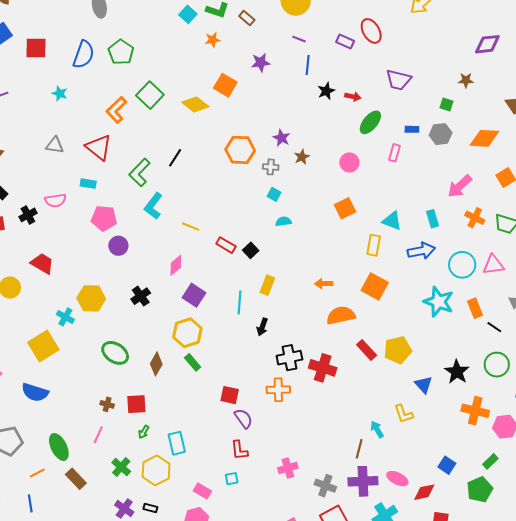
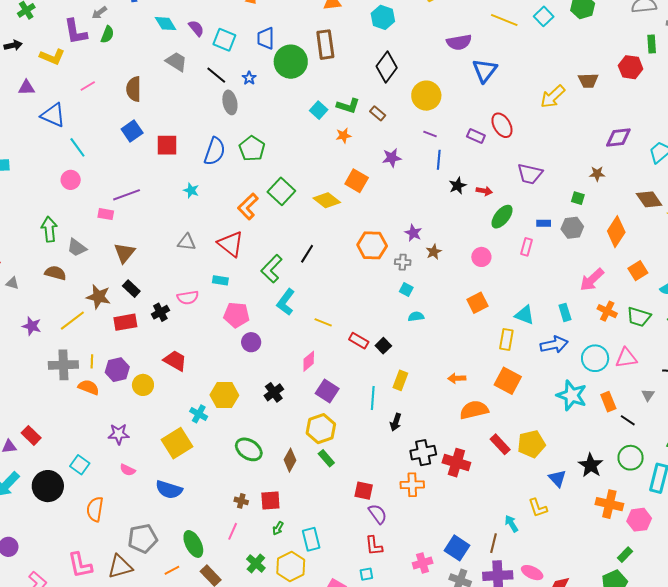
orange diamond: (484, 138) -> (616, 232), turned -60
blue square: (447, 465) -> (457, 548), moved, size x1.4

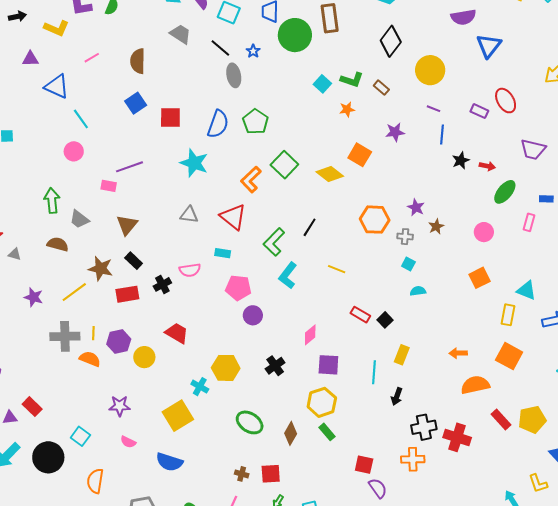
cyan star: (191, 190) -> (194, 163), size x1.8
yellow line: (323, 322) -> (337, 269), moved
purple square: (327, 391) -> (328, 365), turned -30

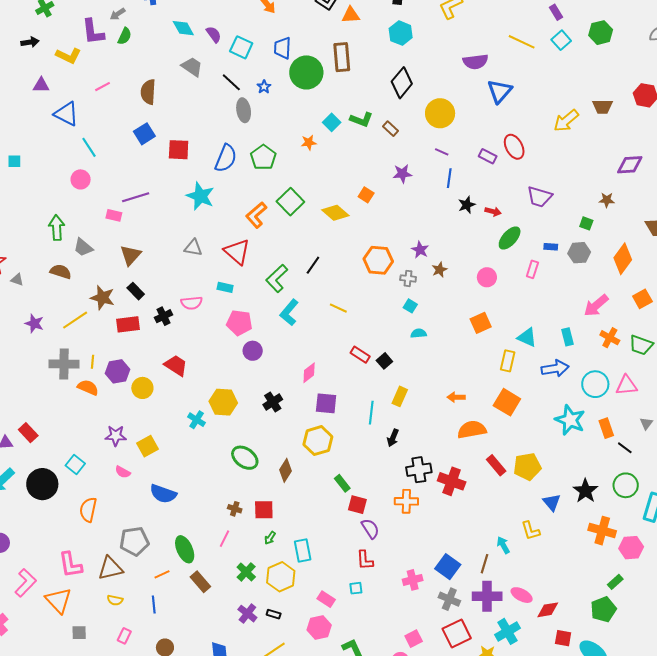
orange star: (347, 109) -> (309, 142), moved
orange square: (360, 155) -> (366, 195), size x0.7
yellow square: (178, 416) -> (147, 446), moved, size x0.7
green rectangle: (327, 432) -> (342, 483), moved

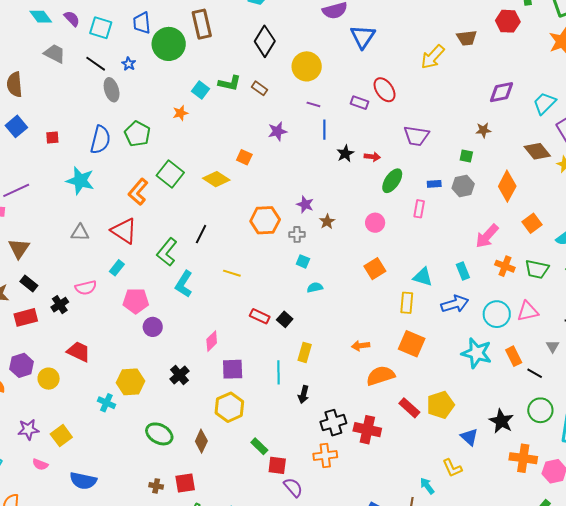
red square: (179, 150) -> (52, 138), size x0.6
cyan rectangle: (225, 287) -> (117, 268), turned -56

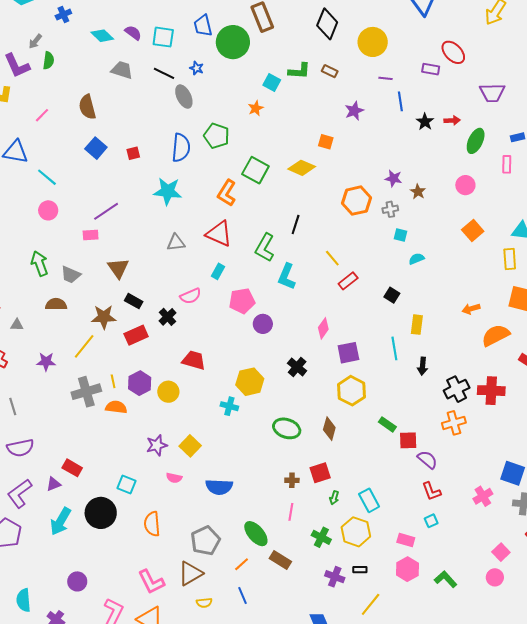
yellow line: (232, 273) -> (332, 258), turned 42
red rectangle: (260, 316) -> (348, 281), moved, turned -54

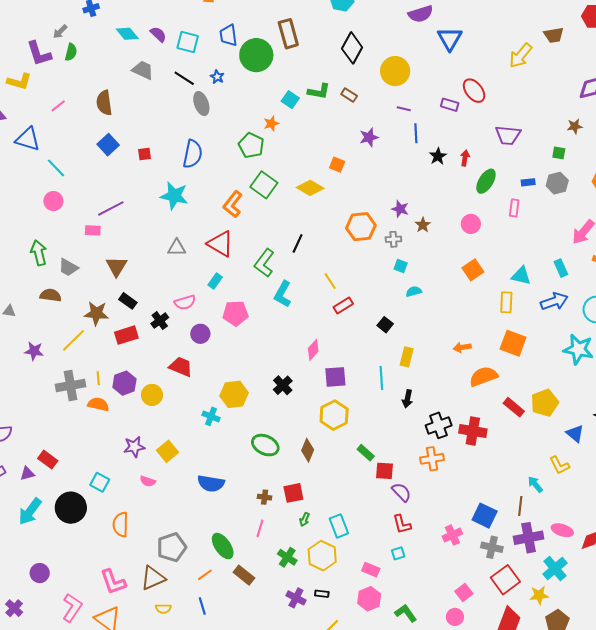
red arrow: (452, 120) -> (465, 158), turned -84
green pentagon: (217, 136) -> (251, 145), moved
purple circle: (263, 324) -> (200, 334), moved
blue semicircle: (219, 487) -> (211, 483), moved

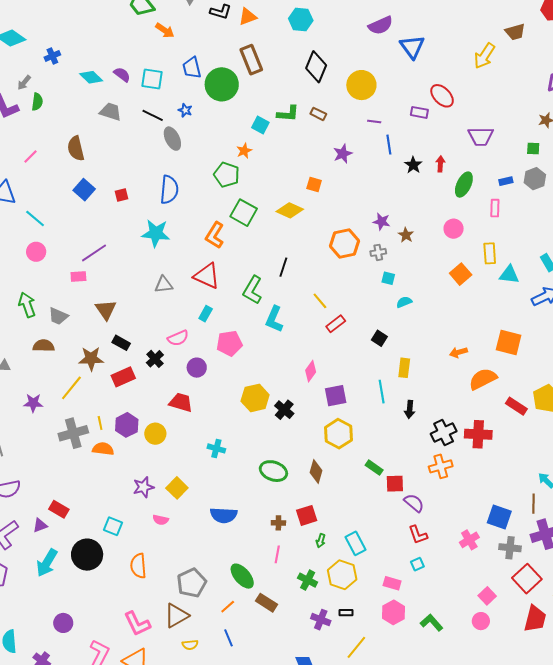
yellow rectangle: (506, 302) -> (490, 253), moved
yellow hexagon: (234, 394) -> (255, 398), moved

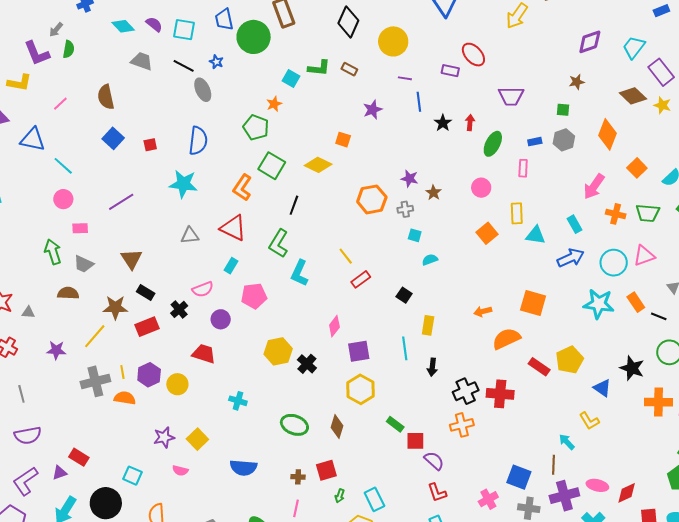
black line: (283, 267) -> (294, 205), moved
pink rectangle: (78, 277) -> (80, 228), moved

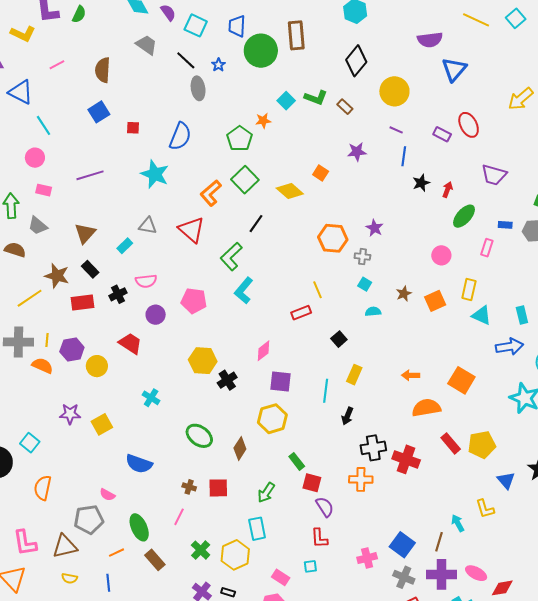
brown star: (433, 193) -> (404, 294), moved
yellow line: (346, 256) -> (317, 290), moved
cyan rectangle: (231, 266) -> (125, 246), moved
pink semicircle: (180, 471) -> (107, 495), moved
green arrow: (340, 496) -> (266, 493), moved, size x1.5

